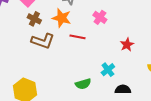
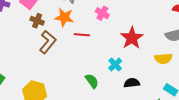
brown L-shape: (43, 41) -> (48, 42), turned -65
red star: (127, 45) -> (132, 38), size x1.6
green semicircle: (83, 84) -> (92, 81), turned -105

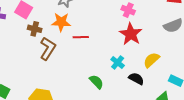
pink cross: (102, 13) -> (128, 10), moved
yellow semicircle: (163, 59) -> (151, 60), moved, turned 150
black semicircle: (132, 83) -> (136, 79), turned 42

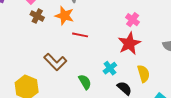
brown L-shape: (48, 49) -> (55, 62), moved, turned 90
yellow semicircle: (151, 60) -> (143, 74), turned 102

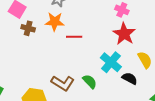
brown L-shape: (55, 62) -> (63, 83), moved
cyan cross: (110, 68) -> (111, 62), size x1.5

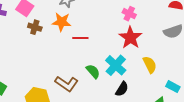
black semicircle: (130, 78) -> (122, 89), moved, turned 91
green semicircle: (90, 81) -> (93, 71), moved

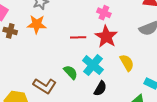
red line: (80, 38) -> (78, 37), moved

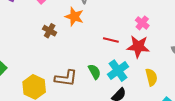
brown cross: (10, 31) -> (50, 31), moved
red star: (106, 37) -> (138, 47), turned 30
brown L-shape: (45, 86) -> (66, 78), turned -40

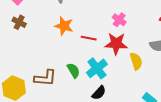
orange star: (74, 17) -> (64, 26), moved
brown cross: (50, 31) -> (19, 22), moved
yellow semicircle: (151, 77) -> (136, 61), moved

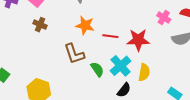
pink cross: (119, 20) -> (164, 18), moved
yellow semicircle: (136, 61) -> (144, 72), moved, turned 30
brown L-shape: (45, 78) -> (74, 54), moved, turned 70

